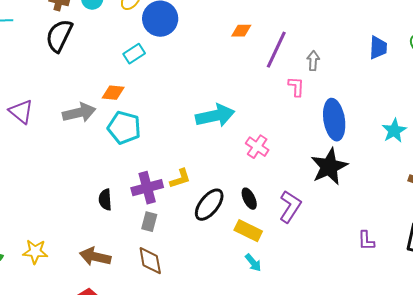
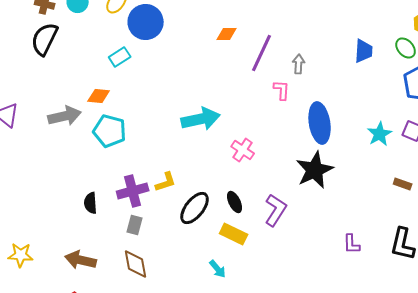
cyan arrow: (253, 263) -> (218, 269), moved

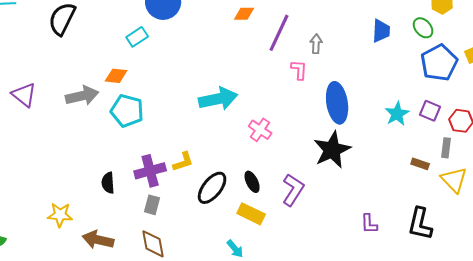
yellow star: (21, 255) -> (60, 215), moved

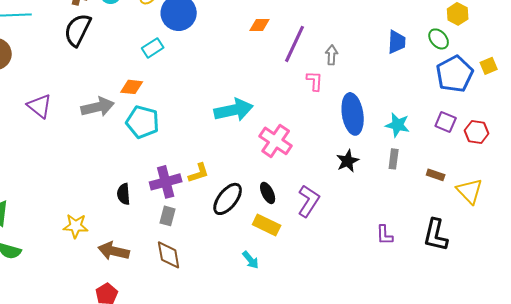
cyan star: (397, 114) -> (398, 125), moved, turned -30
pink cross: (260, 130) -> (276, 141), size x1.4
gray rectangle: (446, 148) -> (394, 159), moved
black star: (332, 150) -> (348, 161), size x0.6

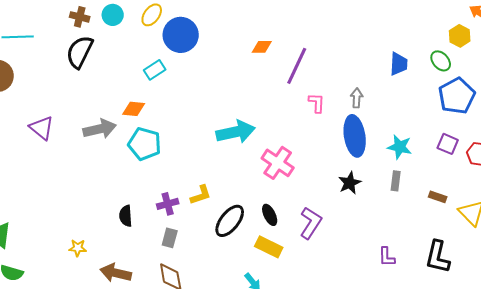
gray arrow: (332, 55) -> (357, 98), moved
purple cross: (166, 182) -> (168, 204), size x0.7
yellow star: (76, 226) -> (78, 248), size x0.7

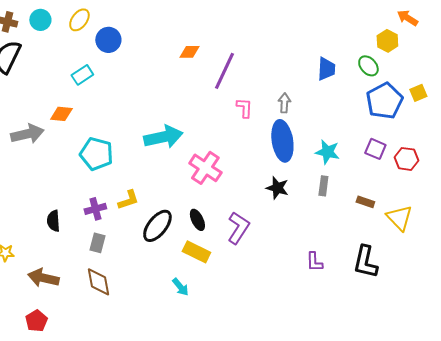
blue circle: (181, 35) -> (108, 40), size x0.7
cyan pentagon: (145, 144) -> (96, 154), moved
black star: (350, 183) -> (277, 188), turned -30

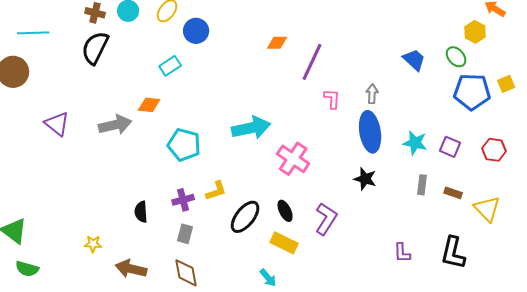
blue trapezoid: (326, 69) -> (414, 60), turned -50
blue pentagon: (384, 101) -> (472, 92), turned 30
purple square: (375, 149) -> (450, 147), moved
gray rectangle: (323, 186) -> (422, 185), moved

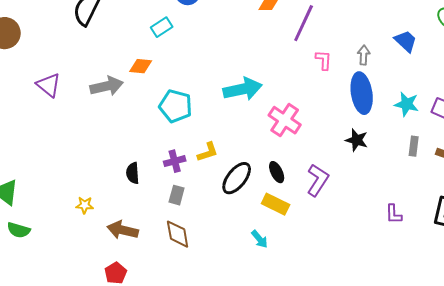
blue trapezoid: (414, 60) -> (406, 41), moved

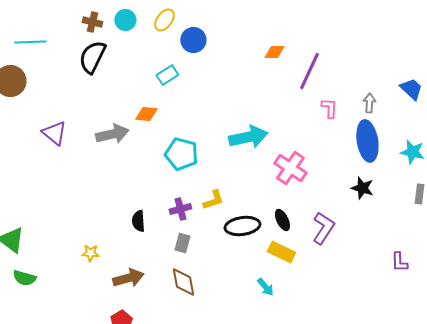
black ellipse: (237, 178) -> (242, 226), turned 44
brown arrow: (123, 230) -> (128, 278), turned 152

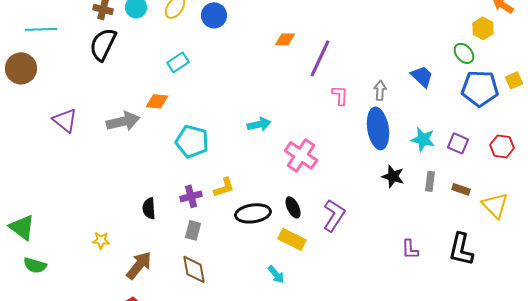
blue circle: (193, 40) -> (214, 15), moved
cyan arrow: (248, 137) -> (259, 124), size x0.6
black star: (362, 188) -> (393, 176), moved
brown arrow: (128, 278) -> (139, 265), turned -36

